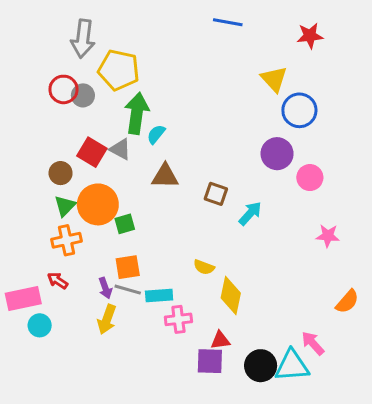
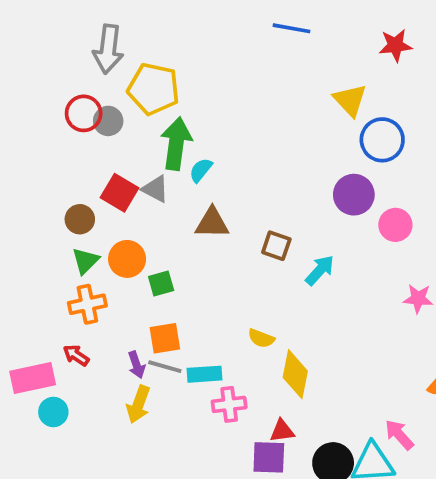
orange circle: (98, 204) -> (127, 259), size x0.7

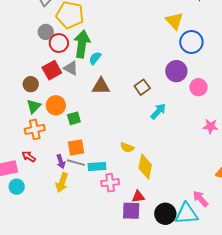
red circle: (84, 113) -> (59, 43), moved
red square: (120, 193) -> (52, 70), turned 30
brown square: (276, 246) -> (142, 87), moved, turned 35

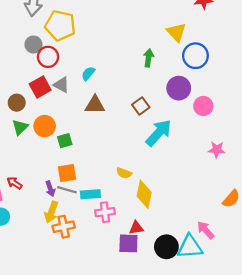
green arrow: (82, 44) -> (149, 58), moved, size x0.6
cyan arrow: (158, 111) -> (159, 133), size x1.5
orange cross: (35, 129) -> (64, 227), moved

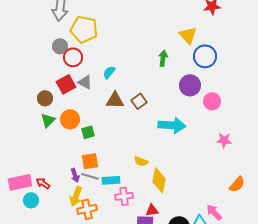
brown square: (141, 106) -> (139, 101), moved
cyan arrow: (159, 133) -> (172, 125), turned 52
red arrow: (14, 183) -> (43, 183), moved

